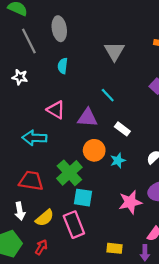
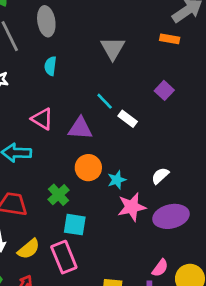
white rectangle: (122, 129) -> (128, 119), moved
green cross: (69, 173) -> (59, 195), size x0.7
pink star: (130, 202) -> (132, 207), moved

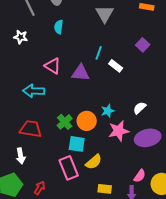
cyan line: (105, 101) -> (99, 53), turned 64
orange circle: (88, 168) -> (87, 121), moved
yellow semicircle: (29, 249) -> (94, 162), moved

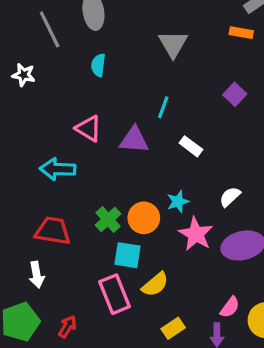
white star: (21, 37) -> (24, 75), moved
white rectangle: (116, 66) -> (191, 146), moved
pink star: (119, 131) -> (196, 234), turned -30
yellow rectangle: (105, 189) -> (173, 328), turned -40

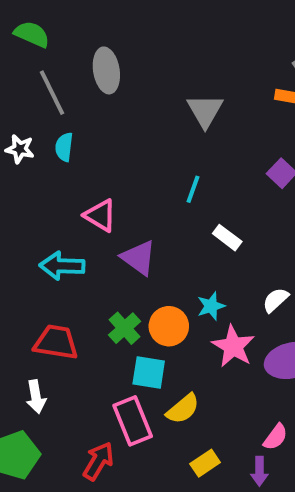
cyan semicircle: (98, 65) -> (64, 147), moved
purple triangle: (134, 140) -> (139, 258), moved, turned 32
red arrow: (67, 327) -> (98, 461), moved, size x1.4

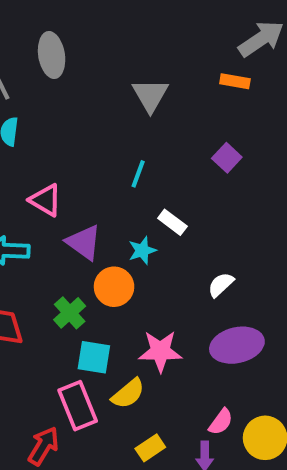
cyan star: (211, 306) -> (142, 250), moved
orange circle: (169, 326) -> (114, 287), moved
pink star: (233, 346) -> (160, 351), moved, turned -30

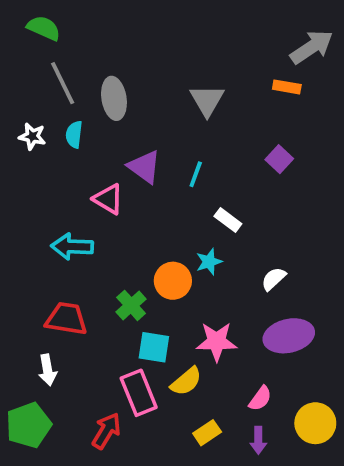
gray ellipse: (52, 55) -> (114, 98), moved
purple triangle: (84, 242) -> (144, 167), moved
cyan star: (142, 250) -> (209, 262), moved
pink semicircle: (221, 422) -> (260, 399), moved

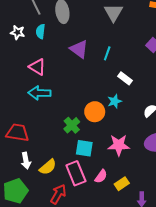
pink triangle: (108, 199) -> (37, 67), moved
red trapezoid: (66, 319) -> (18, 133), moved
yellow semicircle: (186, 381) -> (48, 167), moved
pink semicircle: (260, 399) -> (101, 176), moved
yellow rectangle: (207, 433) -> (122, 184), moved

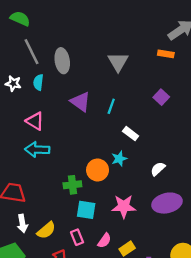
green cross: (72, 125) -> (72, 185), turned 35
pink rectangle: (76, 173) -> (77, 237), size x0.6

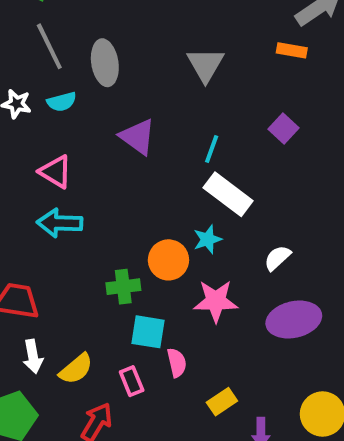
cyan semicircle: (38, 82) -> (62, 102), turned -112
cyan line: (111, 106) -> (212, 149), moved
white rectangle: (131, 134) -> (228, 194), size x1.6
pink star: (124, 206) -> (216, 301), moved
pink semicircle: (104, 241) -> (177, 363), moved, turned -49

